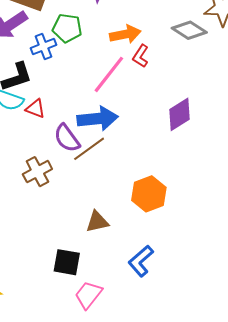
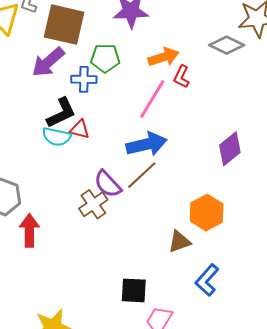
blue cross: (43, 46) -> (84, 79), turned 30
red triangle: (35, 109) -> (80, 129), moved
purple diamond: (180, 114) -> (230, 149), moved
purple semicircle: (67, 138) -> (108, 184), moved
brown triangle: (97, 222) -> (179, 242), moved

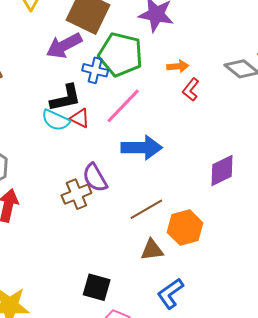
orange arrow: (164, 57) -> (178, 66), size x0.7
green pentagon: (105, 58) -> (121, 54), size x1.5
pink line: (152, 99) -> (123, 106), moved
brown line: (142, 175) -> (146, 209), moved

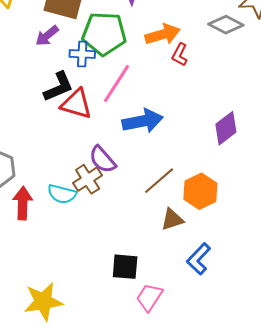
purple arrow: (64, 46) -> (47, 36), size x0.7
orange arrow: (178, 66) -> (163, 34), size x1.6
red triangle: (80, 118) -> (76, 104), size x1.6
cyan semicircle: (56, 120) -> (62, 194), moved

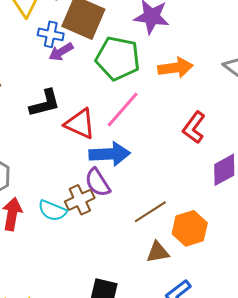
blue cross: (82, 54) -> (51, 34), moved
red L-shape: (180, 55) -> (194, 127), moved, size x1.4
black L-shape: (59, 87) -> (45, 103), moved
blue arrow: (143, 121) -> (110, 154), moved

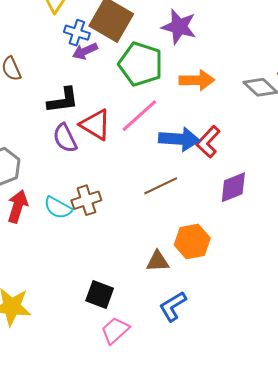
blue arrow: (110, 154) -> (179, 139), moved
purple semicircle: (98, 183) -> (65, 138), moved
brown line: (150, 212) -> (161, 186), moved

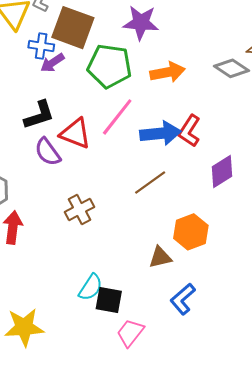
cyan semicircle: (58, 208) -> (91, 287), moved, turned -76

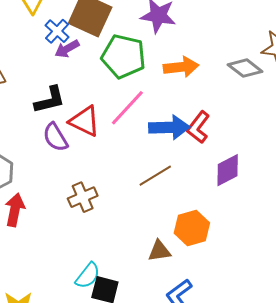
blue cross: (41, 46) -> (57, 31), turned 30

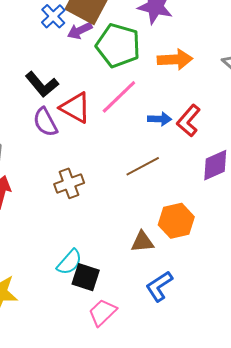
purple arrow: (67, 49) -> (80, 31), moved
black L-shape: (50, 100) -> (42, 84), turned 60
blue arrow: (169, 127) -> (160, 119), size x0.6

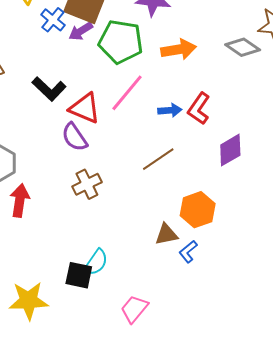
purple semicircle: (45, 122) -> (74, 137), moved
black square: (86, 277) -> (79, 275), moved
blue L-shape: (159, 286) -> (188, 252), moved, size x0.7

